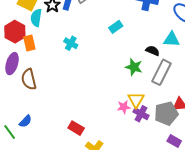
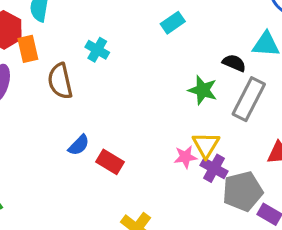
brown semicircle: (29, 79) -> (60, 81), moved
gray pentagon: (166, 113) -> (243, 191), moved
blue semicircle: (25, 121) -> (79, 145), moved
red rectangle: (76, 128) -> (110, 162), moved

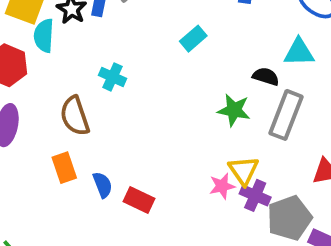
orange rectangle: (28, 49) -> (64, 168), moved
blue semicircle: (79, 145) -> (103, 185), turned -60

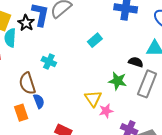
yellow triangle: (244, 170) -> (93, 98), moved
blue semicircle: (103, 185) -> (39, 101), moved
pink star: (222, 186) -> (106, 111), moved

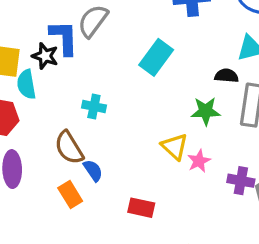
cyan rectangle: (95, 40) -> (156, 57), size x1.5

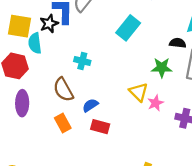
black star: (45, 56) -> (49, 24), turned 30
blue semicircle: (93, 170) -> (90, 105), moved, turned -91
red rectangle: (141, 208) -> (100, 127), moved

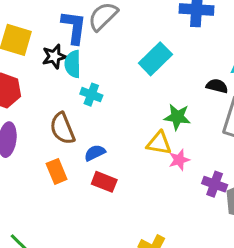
black star: (49, 24) -> (54, 56), moved
cyan semicircle: (35, 43) -> (73, 64), moved
green star: (162, 68) -> (177, 117), moved
yellow triangle: (139, 92) -> (159, 143), turned -42

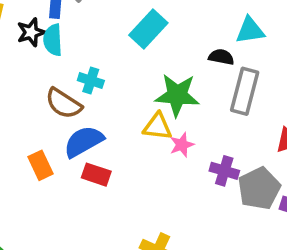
cyan cross: (91, 95) -> (91, 81), moved
green star: (177, 117) -> (177, 95), size x1.4
brown semicircle: (62, 128) -> (64, 103), moved, turned -32
blue semicircle: (95, 153) -> (84, 141), size x1.6

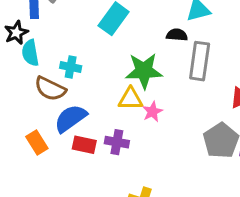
cyan semicircle: (53, 40) -> (30, 53), moved
purple cross: (224, 171) -> (117, 142), moved

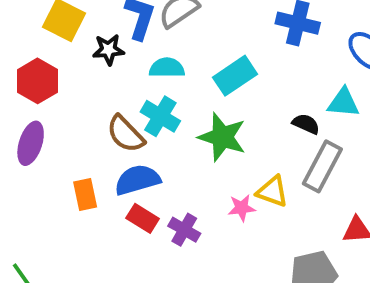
cyan semicircle: (30, 53) -> (167, 68), moved, turned 80
cyan cross: (71, 67) -> (160, 116), size x1.4
green star: (144, 71) -> (222, 137), moved
yellow triangle: (131, 99) -> (272, 191), moved

